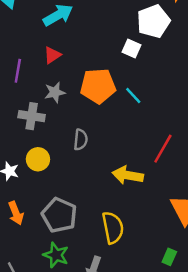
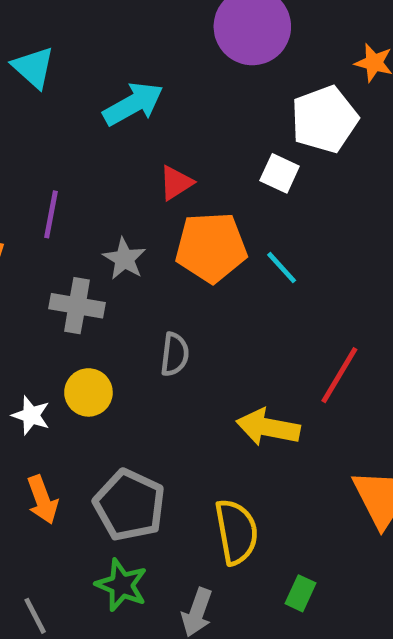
red triangle: (52, 55) -> (176, 183), moved
gray star: (55, 92) -> (124, 259), turned -30
green rectangle: (169, 257) -> (300, 593), moved

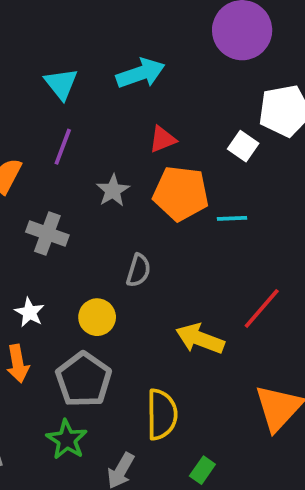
cyan triangle: (33, 67) -> (61, 84), moved
cyan line: (282, 268) -> (232, 218), turned -60
gray cross: (77, 306) -> (47, 234), moved
yellow circle: (88, 392) -> (97, 317), moved
white star: (31, 415) -> (29, 312), moved

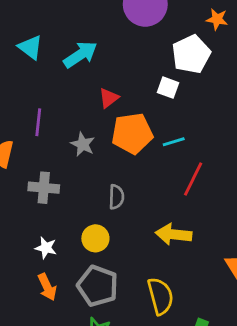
cyan triangle: (61, 84) -> (30, 47), moved
red line: (262, 308) -> (193, 179), moved

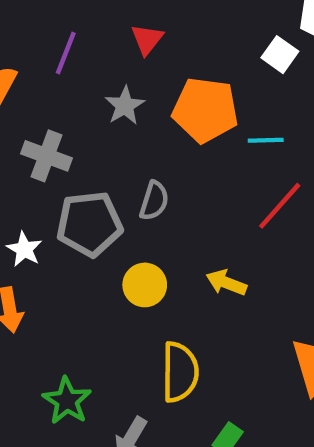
red triangle: (109, 98) -> (147, 39), moved, turned -30
yellow arrow: (174, 234) -> (226, 283), size x0.7
yellow circle: (95, 238) -> (145, 285), moved
gray pentagon: (98, 286) -> (89, 224), moved, turned 30

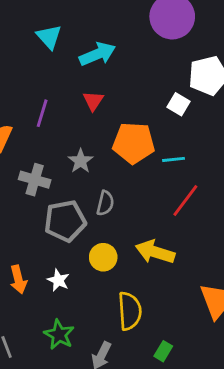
gray star: (125, 106) -> (81, 161), moved
white star: (24, 249) -> (58, 280), moved
yellow arrow: (226, 283) -> (155, 252), size x1.5

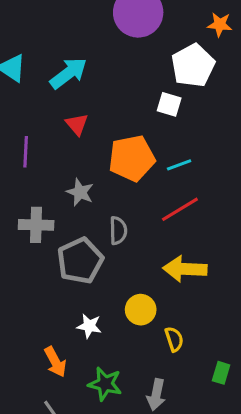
red line: (185, 200) -> (180, 209), moved, turned 36
yellow circle: (103, 257) -> (141, 310), moved
orange arrow: (18, 279) -> (55, 362), moved
yellow semicircle: (130, 311) -> (174, 339), size x0.6

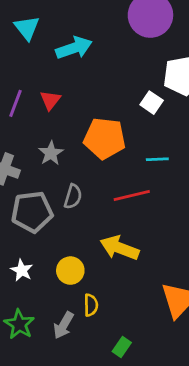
red triangle: (77, 124) -> (50, 100), moved
cyan line: (179, 165) -> (157, 159), moved
gray arrow: (156, 395) -> (63, 325), moved

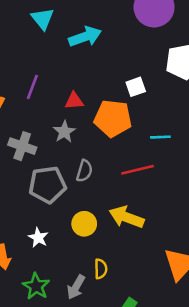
red triangle: (50, 100) -> (74, 101), moved, turned 48
white square: (152, 103) -> (136, 87), moved, turned 36
yellow circle: (70, 271) -> (84, 224), moved

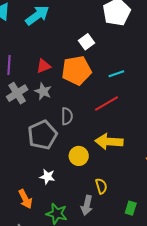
gray cross: (22, 146) -> (17, 93), moved, turned -35

